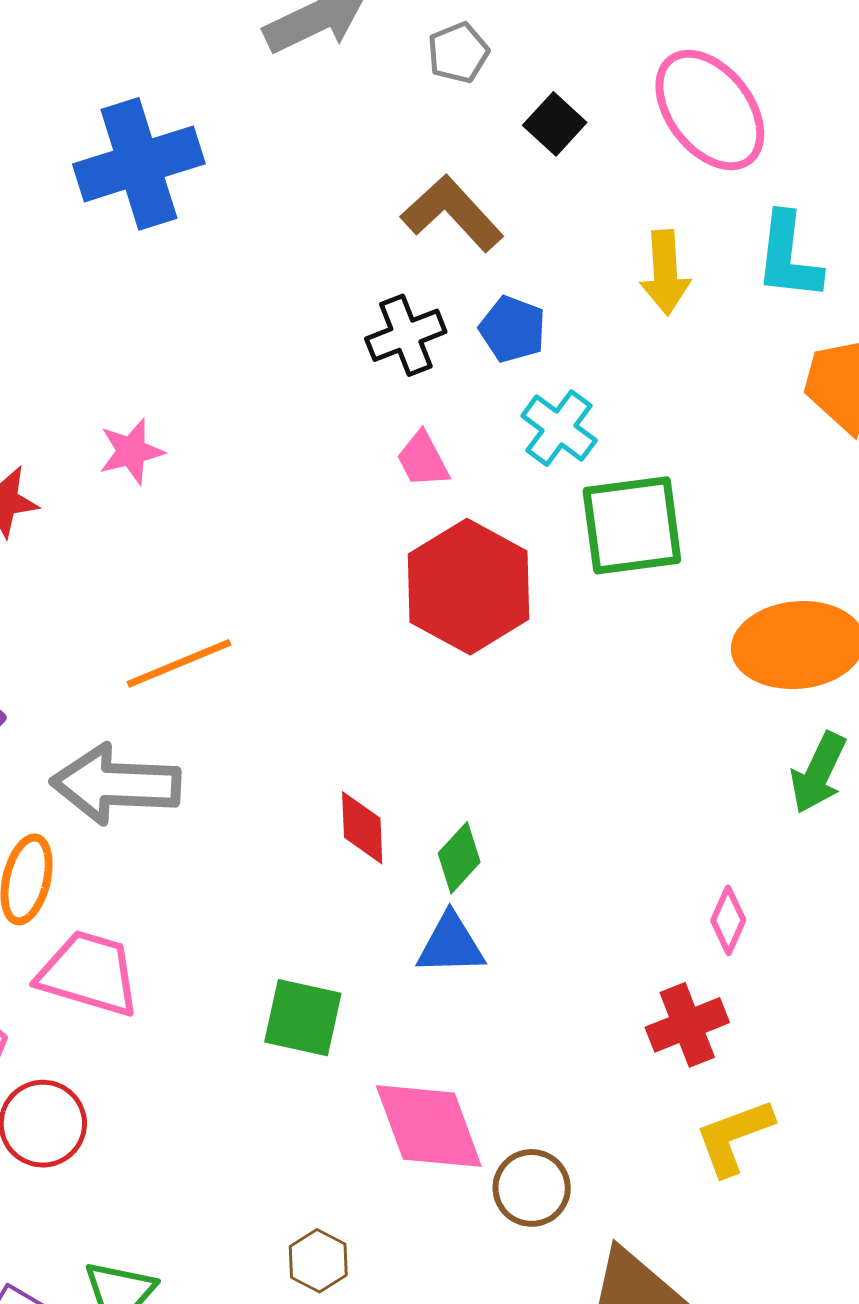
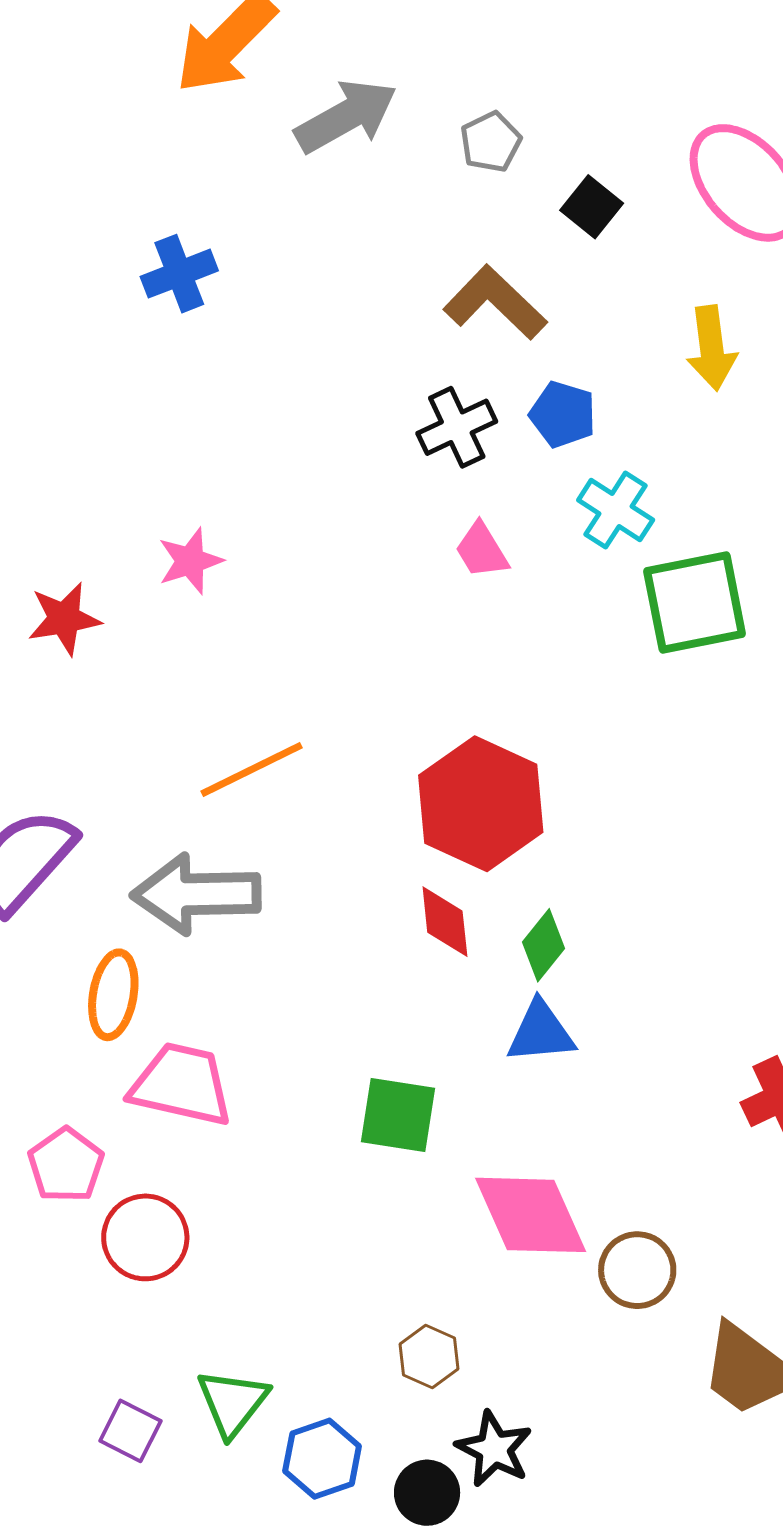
blue cross: (139, 164) -> (179, 274), size x0.6
red hexagon: (469, 587) -> (481, 804), moved

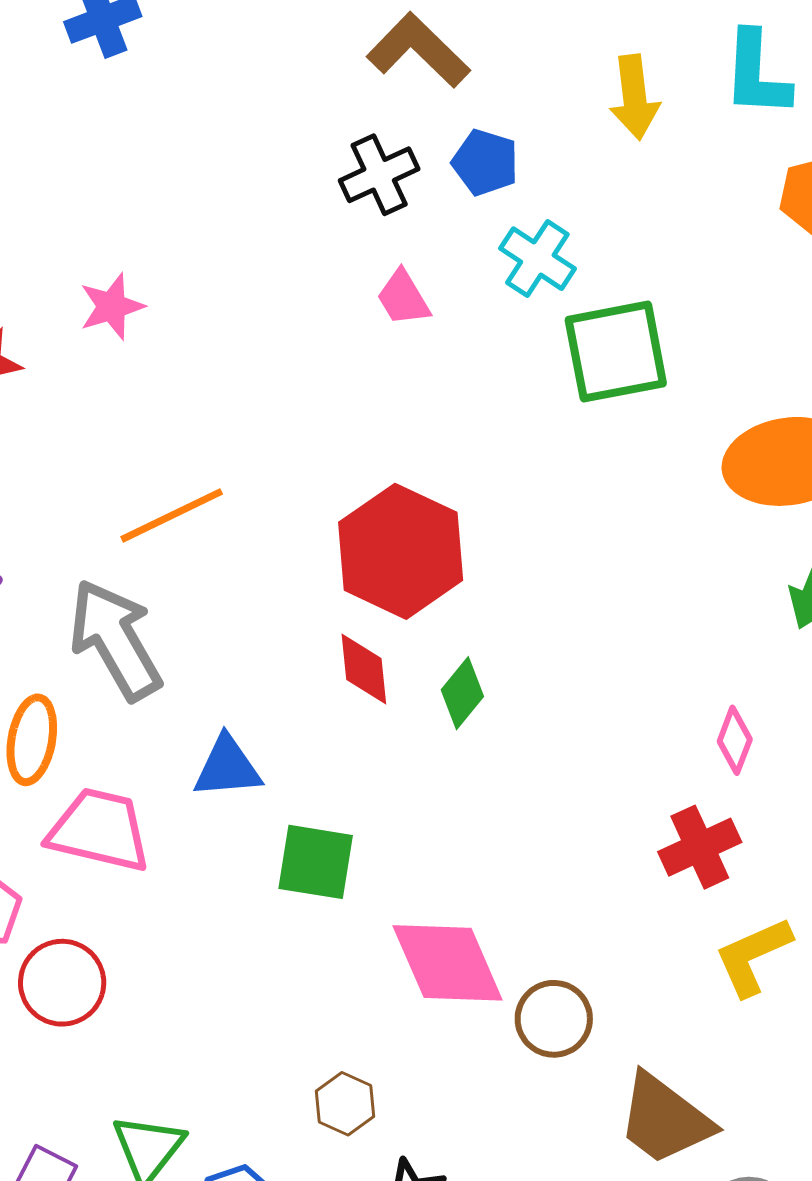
gray arrow: (196, 894) -> (115, 640), turned 61
blue triangle: (541, 1032) -> (227, 767), moved

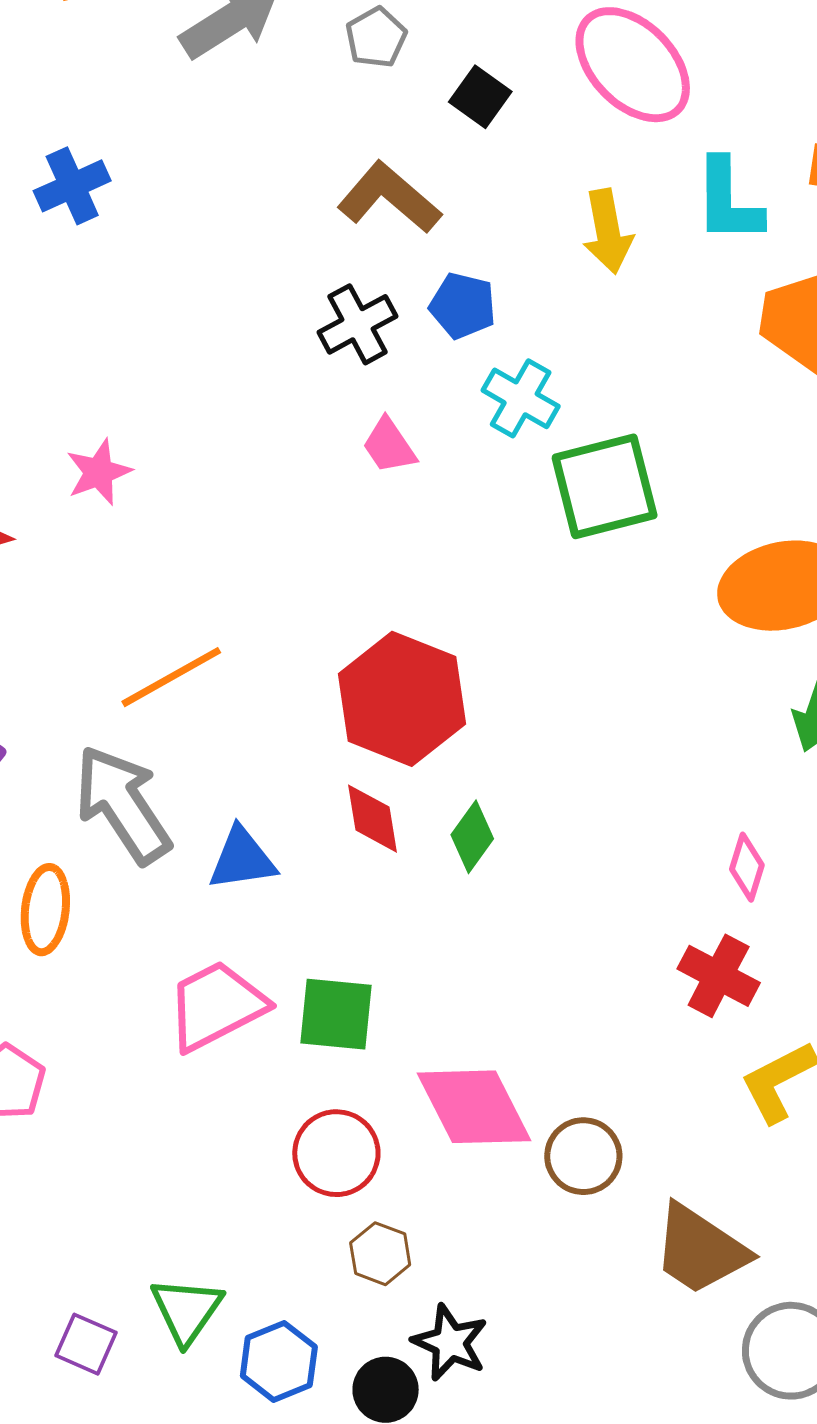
blue triangle: (227, 767) -> (242, 859), moved
pink trapezoid: (99, 830) -> (216, 1006), moved, turned -37
red cross: (700, 847) -> (719, 976), turned -34
red circle: (62, 983) -> (336, 1153), moved

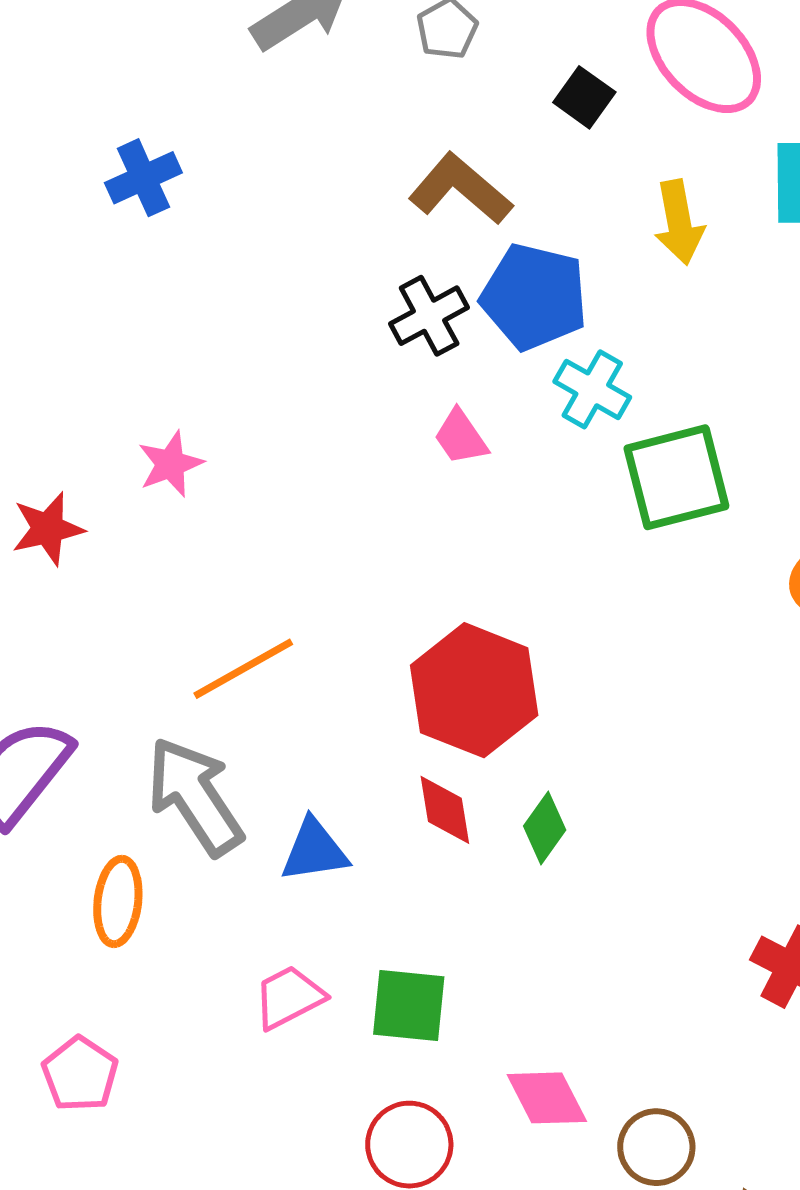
black square: (480, 97) -> (584, 97), moved
blue pentagon: (463, 306) -> (534, 297), size x1.6
pink trapezoid: (216, 1006) -> (289, 997), size x0.7
pink diamond: (474, 1107) -> (547, 1098), size x0.7

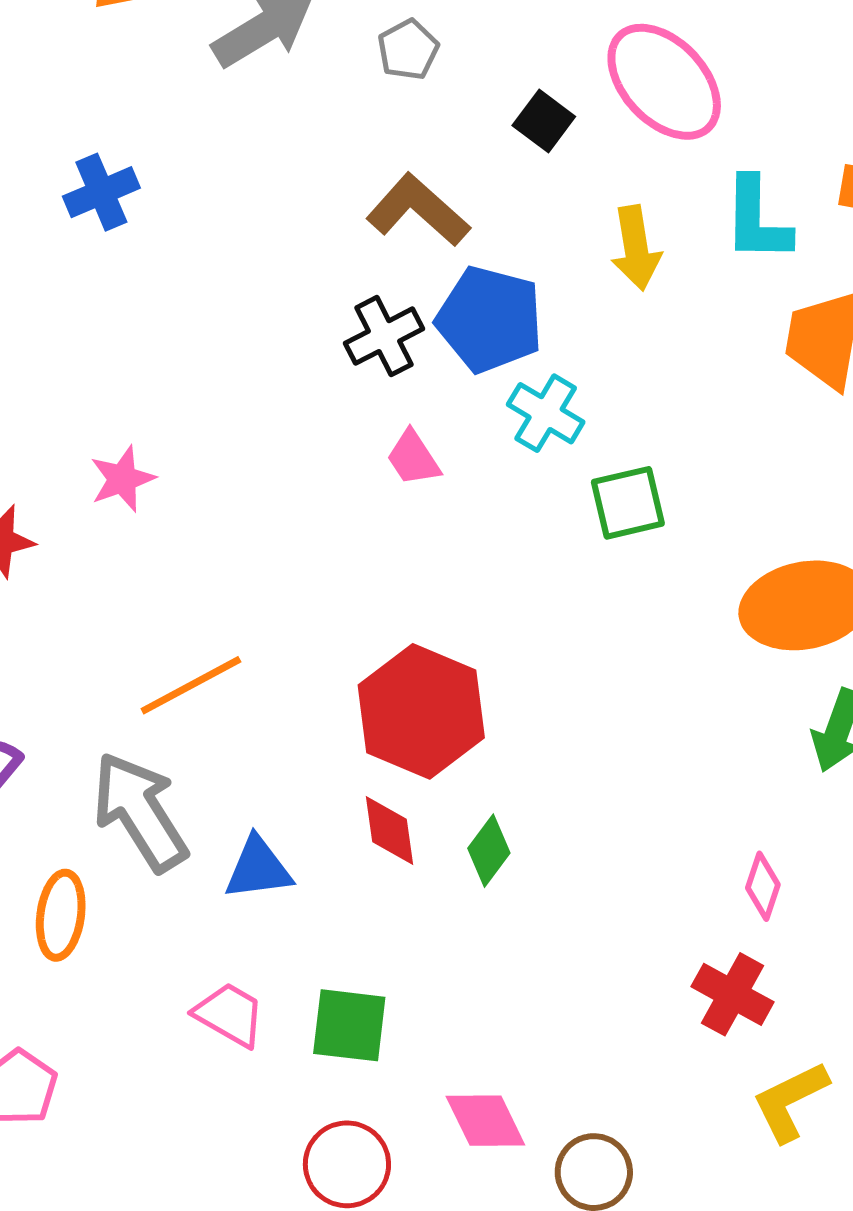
green square: (676, 477) -> (628, 503), size x0.7
pink trapezoid: (289, 997) -> (230, 1015), turned 56

